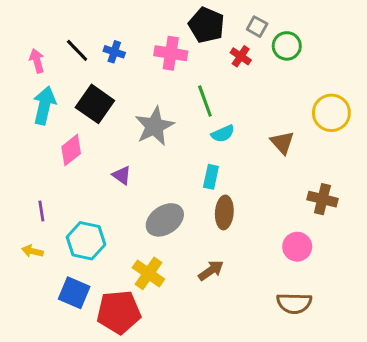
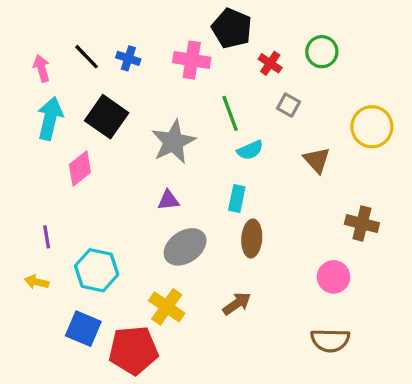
gray square: (257, 27) -> (288, 105), moved
purple triangle: (122, 175) -> (168, 200), moved, turned -42

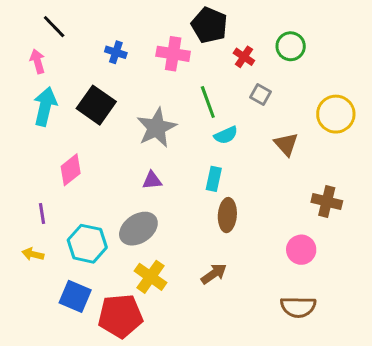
black line: (87, 57) -> (54, 27), moved
pink diamond: (80, 168) -> (71, 170), moved
gray ellipse: (185, 247) -> (138, 229), moved

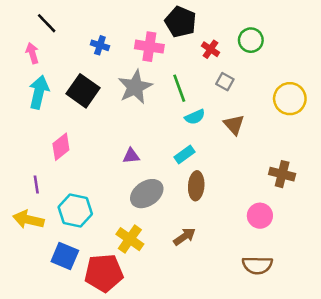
gray star: (157, 128) -> (135, 87), moved
brown triangle: (286, 144) -> (234, 125), moved
cyan rectangle: (214, 179) -> (184, 155), turned 42
gray ellipse: (138, 229) -> (147, 194), moved
yellow arrow: (33, 254) -> (28, 220), size x1.6

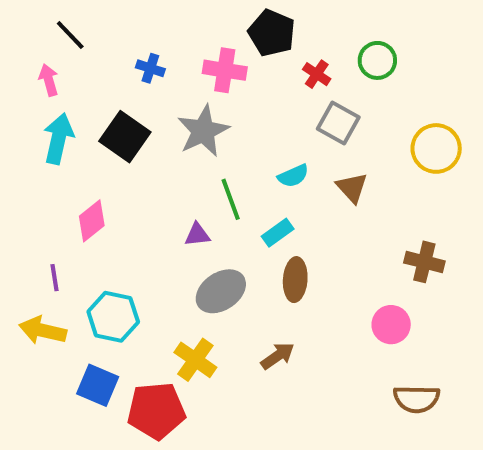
gray square: (225, 82) -> (338, 123), size x1.5
green line: (179, 88) -> (231, 199), moved
brown semicircle: (257, 265) -> (417, 399), moved

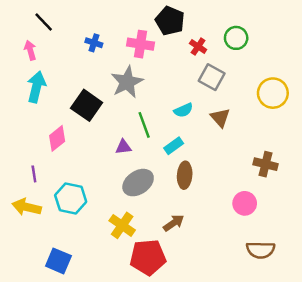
black square: (125, 137) -> (87, 105), moved
blue square: (98, 385) -> (58, 261), moved
red pentagon: (156, 411) -> (148, 257), moved

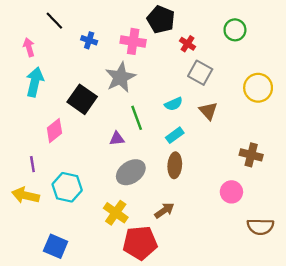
black line: (44, 22) -> (54, 21), moved
green circle: (236, 38) -> (235, 30), moved
cyan rectangle: (174, 146) -> (175, 135), moved
brown semicircle: (261, 250) -> (260, 227), moved

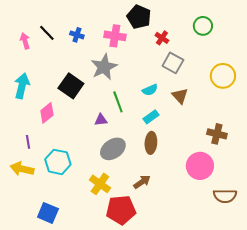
black line: (54, 21) -> (47, 33), moved
cyan arrow: (35, 82) -> (22, 86), moved
pink circle: (231, 192) -> (200, 166), size x1.4

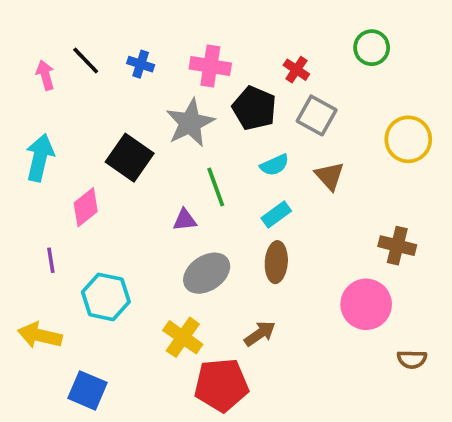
black pentagon: (139, 17) -> (254, 108), moved
yellow arrow: (22, 169) -> (40, 335), moved
brown semicircle: (225, 196) -> (412, 359), size x0.7

